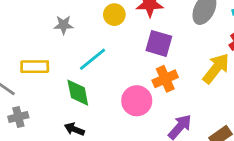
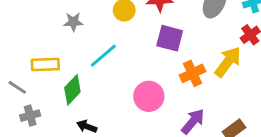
orange cross: (165, 79) -> (193, 73), moved
green diamond: (78, 93) -> (72, 90), moved, turned 56

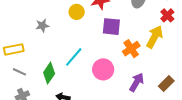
cyan line: (103, 56) -> (74, 57), moved
yellow rectangle: (45, 64) -> (14, 49), moved
gray line: (17, 87) -> (19, 72), moved

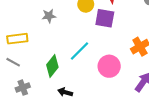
purple square: (111, 27) -> (105, 18), moved
gray line: (19, 72) -> (13, 62), moved

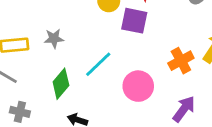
gray star: (49, 16) -> (54, 38), moved
gray cross: (23, 88) -> (20, 112), turned 32

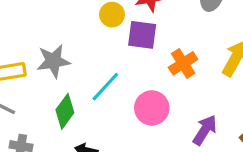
gray star: (54, 38) -> (53, 61), size x1.5
orange cross: (181, 61) -> (183, 63), moved

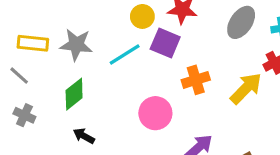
cyan line: (105, 87) -> (125, 54), moved

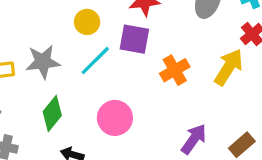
yellow circle: (142, 16) -> (87, 22), moved
pink circle: (155, 113) -> (115, 118), moved

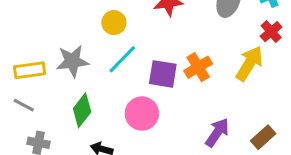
purple square: (134, 39) -> (163, 74), moved

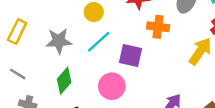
orange cross: (198, 67) -> (158, 27), moved, turned 35
yellow rectangle: (30, 70) -> (17, 31), moved, turned -60

